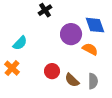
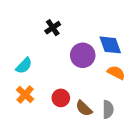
orange semicircle: (90, 49) -> (116, 73), moved
orange cross: (12, 68) -> (25, 94), moved

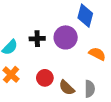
black cross: (53, 28) -> (37, 39), moved, turned 32
blue diamond: (110, 45) -> (85, 16), moved, turned 35

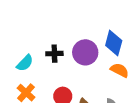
blue diamond: (85, 16) -> (114, 43), moved

